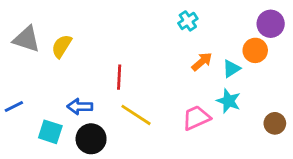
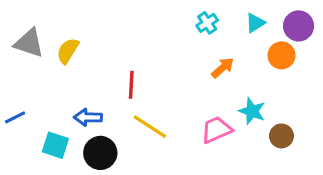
cyan triangle: (231, 69) -> (255, 23), moved
brown circle: (275, 123) -> (281, 136), moved

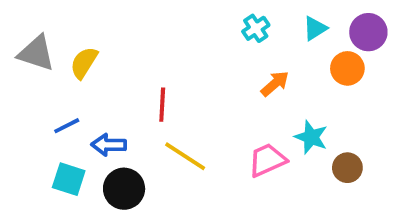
blue line: (15, 117) -> (67, 126), moved

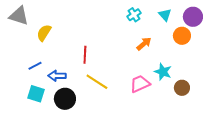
cyan triangle: (315, 28) -> (165, 15), turned -40
gray triangle: (36, 53) -> (19, 16), moved

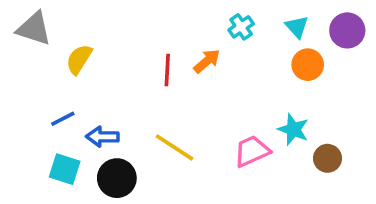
orange circle: (182, 36) -> (308, 65), moved
orange arrow: (144, 44) -> (207, 61), moved
red line: (85, 55) -> (167, 70), moved

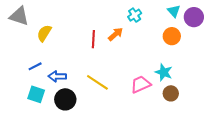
cyan triangle: (297, 27) -> (174, 11), moved
brown circle: (327, 158) -> (171, 93), moved

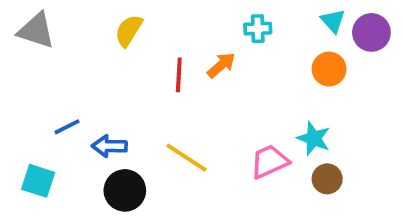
cyan cross: (135, 15) -> (258, 29), turned 32
yellow semicircle: (44, 33) -> (129, 31), moved
cyan square: (36, 94) -> (38, 181), moved

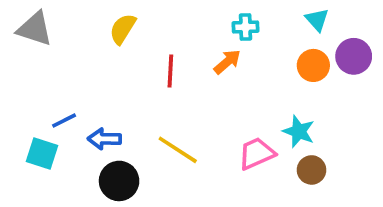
purple circle: (371, 32) -> (354, 56), moved
orange arrow: (221, 65) -> (227, 62), moved
cyan square: (38, 181) -> (42, 153), moved

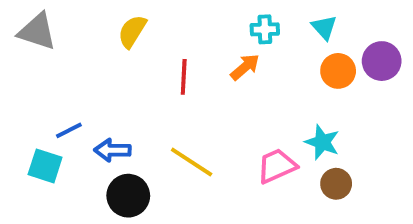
cyan triangle: (317, 20) -> (324, 27), moved

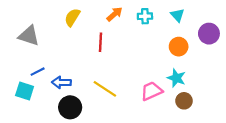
gray triangle: (37, 31) -> (29, 36), moved
orange arrow: (245, 67) -> (115, 14), moved
orange circle: (338, 71) -> (179, 47), moved

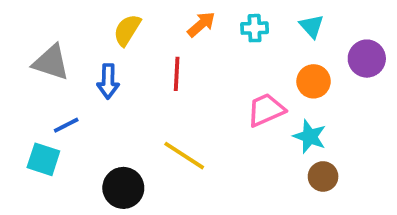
blue arrow: (61, 82) -> (108, 81), moved, turned -90
pink trapezoid: (151, 91) -> (266, 110), moved

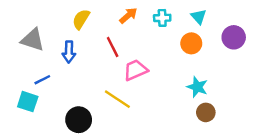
red line: (177, 74) -> (113, 47), turned -30
orange circle: (314, 81) -> (191, 43), moved
pink trapezoid: (266, 110) -> (136, 70), moved

